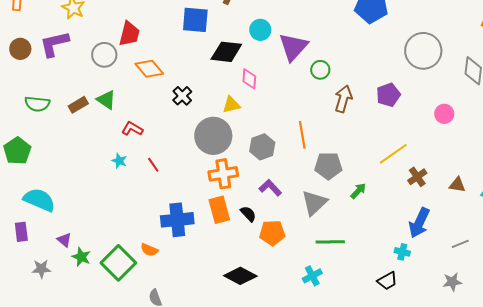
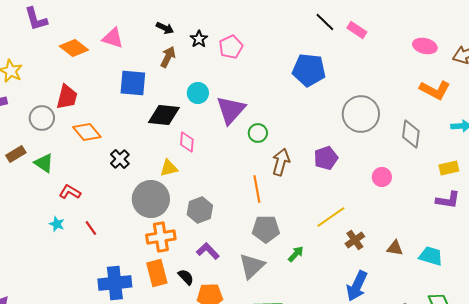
brown rectangle: (78, 105) -> (16, 154), moved
orange line: (302, 135) -> (257, 189), moved

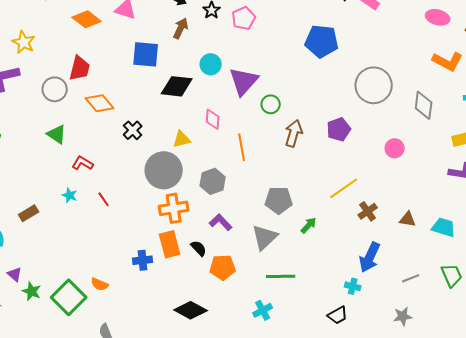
pink diamond: (187, 142) -> (213, 119), moved
brown rectangle: (16, 154) -> (29, 213), moved
orange line: (257, 189) -> (242, 147), moved
blue cross: (115, 283) -> (143, 260), moved, size x0.6

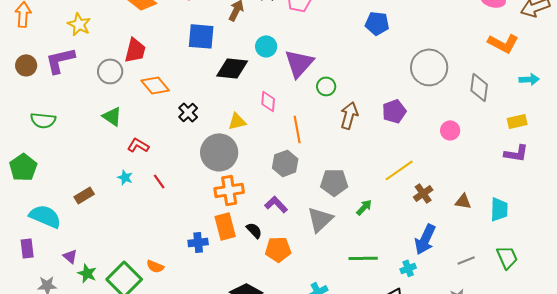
blue pentagon: (322, 41) -> (377, 23), size x0.7
gray hexagon: (213, 181) -> (285, 163), moved
cyan trapezoid: (444, 227) -> (499, 209), turned 75
green line: (281, 276) -> (363, 258), moved
cyan cross: (353, 286) -> (408, 268), turned -35

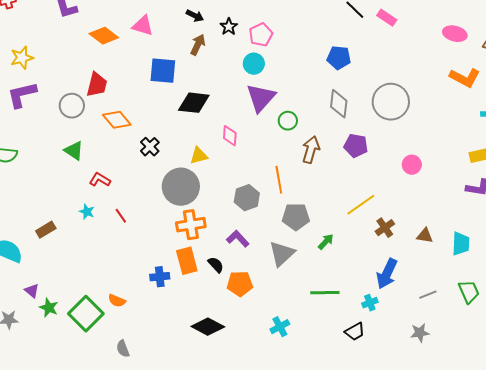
yellow star: (79, 24) -> (22, 58), moved, turned 30
cyan circle: (266, 46) -> (254, 64), moved
gray diamond: (479, 87) -> (339, 104), moved
purple pentagon: (394, 111) -> (356, 146), turned 30
orange line: (297, 129) -> (279, 180), moved

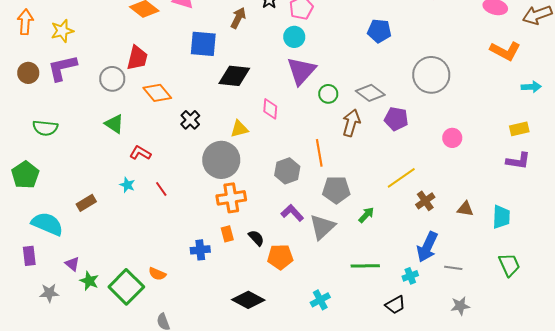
gray diamond: (339, 104) -> (370, 93), moved, turned -60
purple L-shape: (238, 239) -> (292, 213), moved
orange rectangle: (187, 261) -> (227, 234), size x0.6
gray line: (428, 295) -> (453, 268), moved, turned 30

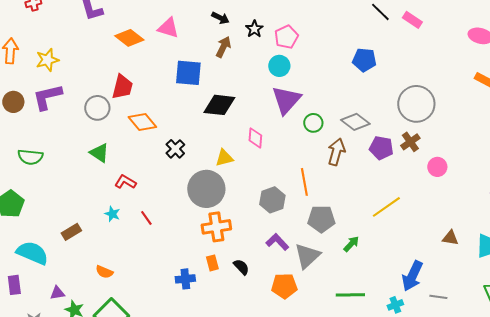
brown cross: (425, 201) -> (410, 142), moved
orange pentagon: (280, 257) -> (284, 286), moved
purple triangle: (72, 264) -> (57, 293), turned -49
orange semicircle: (157, 274) -> (104, 272), moved

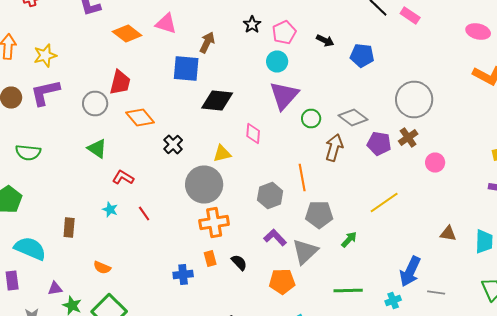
black arrow: (220, 18) -> (325, 40), moved
brown arrow: (223, 47) -> (207, 42), moved
brown rectangle: (71, 232) -> (69, 228), turned -54

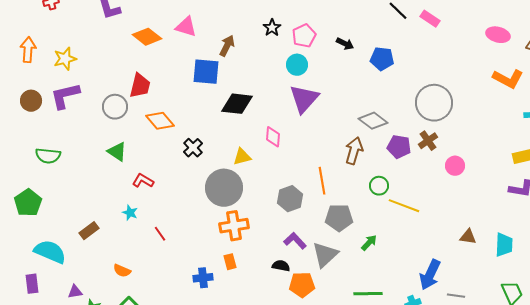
green circle: (311, 118) -> (379, 186), moved
yellow line: (384, 202) -> (404, 206), turned 56
red line: (144, 214) -> (160, 234), moved
brown rectangle: (69, 228) -> (89, 231), turned 48
black semicircle: (239, 262) -> (281, 266), moved, turned -36

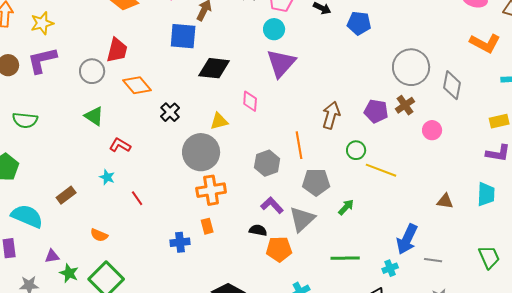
gray diamond: (373, 121) -> (452, 85), moved, turned 64
cyan trapezoid: (504, 245) -> (486, 194), moved

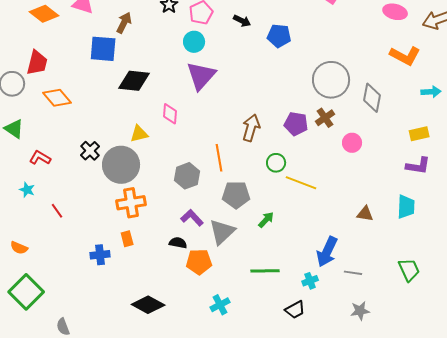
black cross: (170, 112) -> (90, 151), moved

